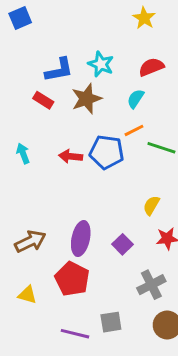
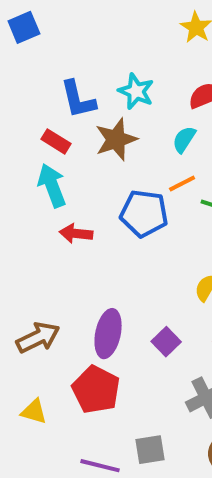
blue L-shape: (59, 70) -> (78, 99), turned 88
cyan arrow: (23, 153) -> (52, 185), moved, size x1.5
red arrow: (71, 156) -> (76, 233), moved

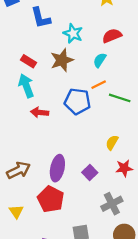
blue L-shape: (78, 99) -> (41, 18), moved
yellow triangle: (34, 412) -> (16, 212), turned 40

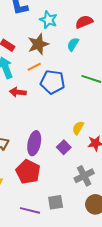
orange line: (99, 85) -> (34, 67), moved
yellow semicircle: (112, 143) -> (78, 128), moved

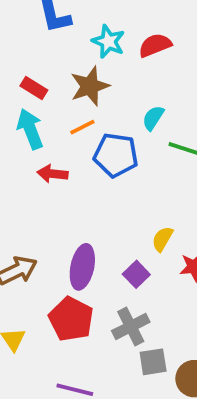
red semicircle: (84, 22) -> (155, 45), moved
cyan semicircle: (73, 44) -> (153, 118), moved
gray cross: (84, 176) -> (131, 326), moved
gray square: (56, 202) -> (153, 362), moved

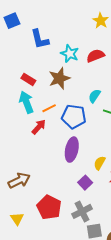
orange line: (82, 127) -> (49, 108), moved
red arrow: (53, 174) -> (39, 127), turned 126
purple ellipse: (82, 267) -> (72, 150), moved

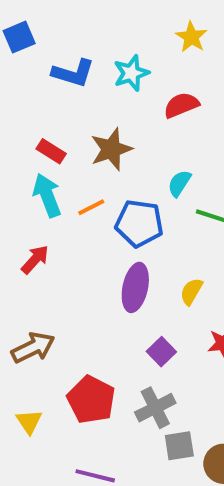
blue L-shape: (40, 39) -> (73, 73), turned -60
cyan star: (70, 54) -> (131, 73), moved, turned 30
red arrow: (39, 127) -> (35, 259), moved
yellow semicircle: (100, 163) -> (191, 291), moved

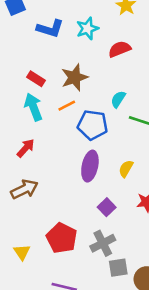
orange line: (91, 207) -> (67, 106), moved
brown arrow: (33, 348) -> (24, 189), moved

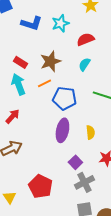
cyan semicircle: (118, 99) -> (84, 64), moved
yellow semicircle: (126, 169) -> (90, 132), turned 144
gray cross: (103, 243) -> (84, 182), moved

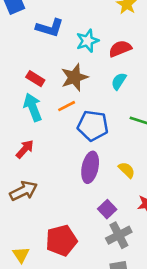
cyan star: (60, 23) -> (87, 41), moved
yellow semicircle: (90, 132) -> (127, 170), turned -40
red pentagon: (40, 186) -> (61, 240), turned 30

